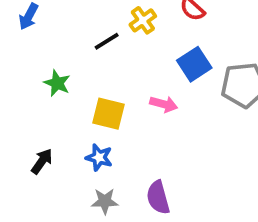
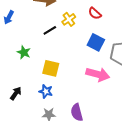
blue square: (194, 64) -> (96, 42), turned -30
pink arrow: (164, 104) -> (98, 74), moved, size x1.6

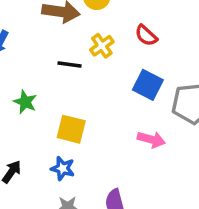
black line: (50, 30) -> (69, 64), turned 40
pink arrow: (98, 74) -> (151, 139), size x0.7

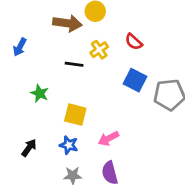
pink arrow: (151, 139) -> (108, 138), moved, turned 138

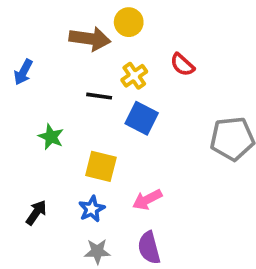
blue square: (135, 80) -> (142, 118), moved
blue star: (69, 145) -> (92, 209), turned 30

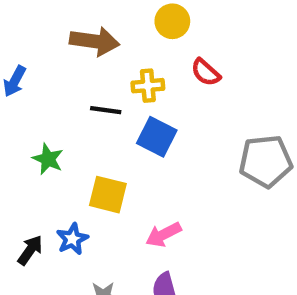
yellow circle: (129, 22) -> (172, 21), moved
yellow cross: (134, 76) -> (148, 86), turned 30
blue star: (92, 209) -> (72, 239), moved

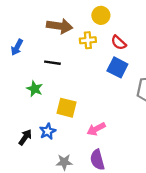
yellow cross: (148, 86) -> (88, 40), moved
black line: (106, 110) -> (52, 63), moved
blue square: (157, 137) -> (117, 67), moved

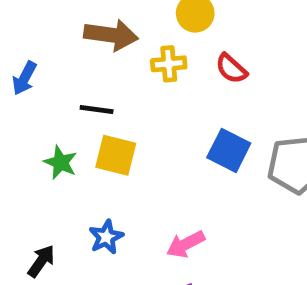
blue square: (117, 67) -> (229, 150), moved
yellow square: (67, 108) -> (116, 155), moved
blue star: (48, 131) -> (106, 237), moved

